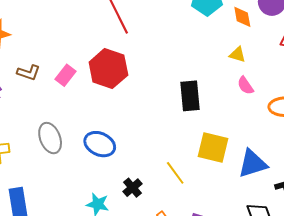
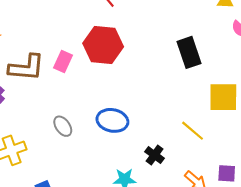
brown L-shape: (29, 73) -> (26, 68), size x1.6
gray ellipse: (50, 138) -> (63, 126), size x0.7

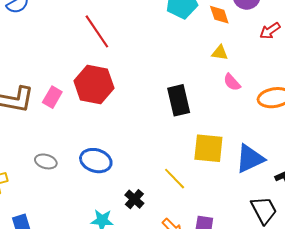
gray ellipse: (63, 126) -> (46, 161), turned -45

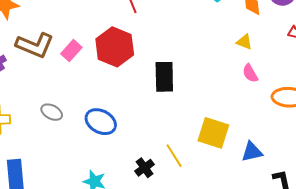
black rectangle: (179, 100) -> (164, 77), moved
blue triangle: (250, 159) -> (252, 152), size x0.7
black cross: (134, 199) -> (145, 168), moved

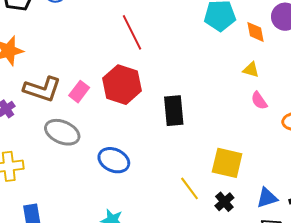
gray ellipse: (52, 112) -> (62, 132), moved, size x1.6
blue triangle: (252, 152) -> (267, 198), moved
black cross: (145, 168) -> (224, 202), moved

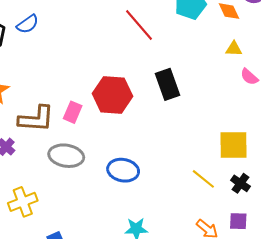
red line: (132, 32) -> (139, 25), moved
black rectangle: (174, 111) -> (167, 84), moved

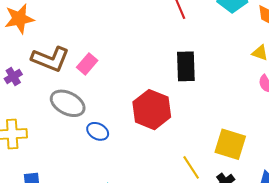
red hexagon: (112, 95) -> (152, 110), moved
blue ellipse: (123, 170) -> (98, 131), moved, size x0.7

